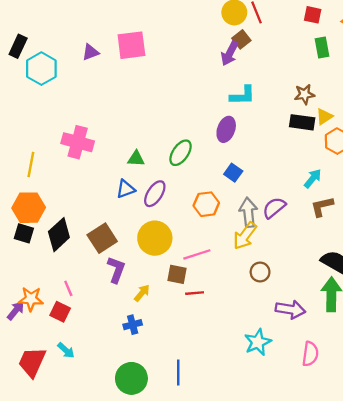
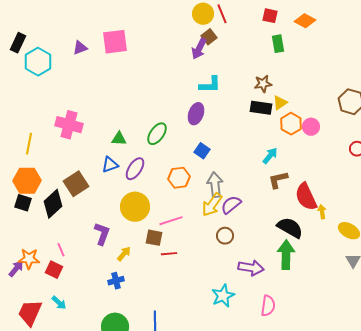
purple semicircle: (274, 208) -> (231, 205), moved
brown square: (102, 238) -> (76, 184), moved

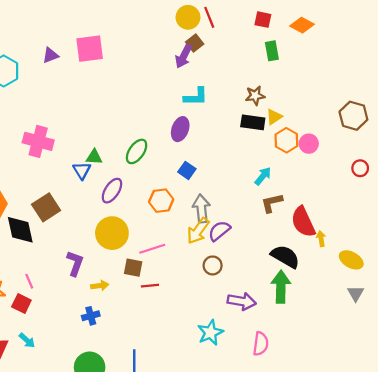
blue triangle: (110, 165) -> (82, 170), moved, turned -42
black diamond: (53, 204) -> (20, 230), turned -60
yellow arrow: (124, 254) -> (100, 286), turned 42

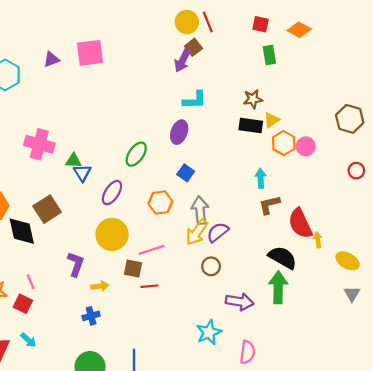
green triangle: (94, 157) -> (73, 161), moved
cyan arrow: (263, 176) -> (261, 178), turned -42
pink semicircle: (261, 344) -> (247, 352), moved

